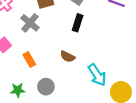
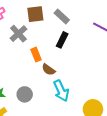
orange rectangle: (29, 59) -> (36, 55), moved
cyan arrow: (97, 75) -> (61, 91), moved

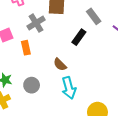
gray rectangle: (62, 17) -> (94, 16), moved
orange rectangle: (36, 55) -> (26, 48), moved

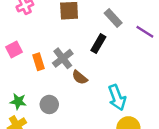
gray cross: (36, 23) -> (63, 58), moved
cyan arrow: (69, 88) -> (117, 98), moved

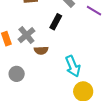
brown semicircle: (80, 77) -> (41, 50), turned -40

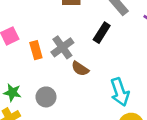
brown semicircle: (41, 50) -> (80, 69), turned 32

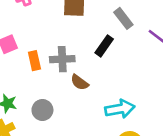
gray cross: (62, 47) -> (62, 59), turned 30
cyan arrow: (120, 92) -> (120, 109), turned -84

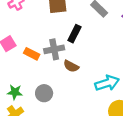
black rectangle: (104, 46) -> (74, 34), moved
orange rectangle: (34, 61) -> (32, 54), turned -42

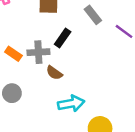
cyan arrow: (107, 83) -> (71, 104), moved
gray circle: (44, 93) -> (12, 93), moved

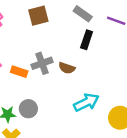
black rectangle: (63, 38) -> (87, 40), moved
brown semicircle: (54, 73) -> (67, 68), moved

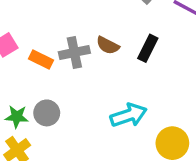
black rectangle: (87, 40) -> (148, 48), moved
brown semicircle: (67, 68) -> (108, 45), moved

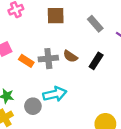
gray circle: (47, 113) -> (33, 106), moved
cyan arrow: (129, 115) -> (55, 94), moved

